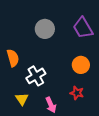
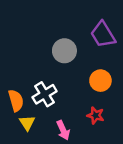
gray circle: (45, 29) -> (64, 51), moved
orange semicircle: (13, 58) -> (16, 100), moved

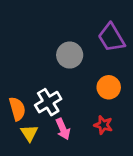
pink arrow: (63, 130) -> (63, 129), moved

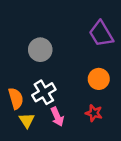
gray circle: (70, 55) -> (40, 50), moved

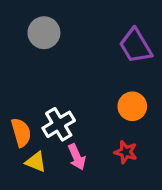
gray circle: (40, 50) -> (44, 33), moved
yellow triangle: (27, 120) -> (36, 162), turned -35

